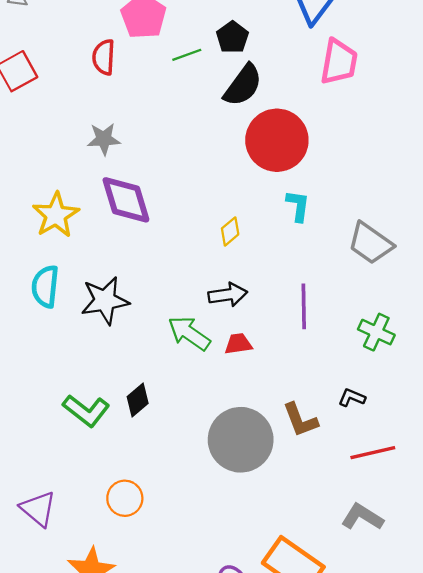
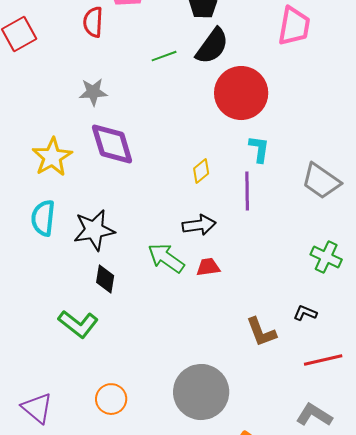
green line: (187, 55) -> (164, 56), moved
purple line: (304, 306) -> (247, 191), moved
black diamond: (138, 400) -> (105, 279), moved, turned -40
gray circle: (241, 440) -> (201, 392), moved

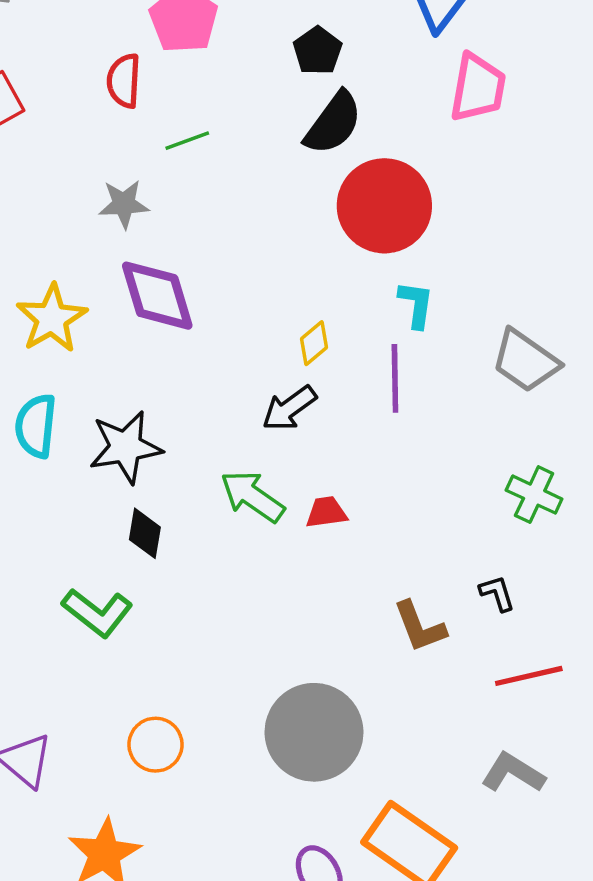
green line: (164, 56) -> (187, 141), moved
black arrow: (199, 225) -> (289, 408), moved, turned 152
black L-shape: (305, 313) -> (497, 593), turned 50

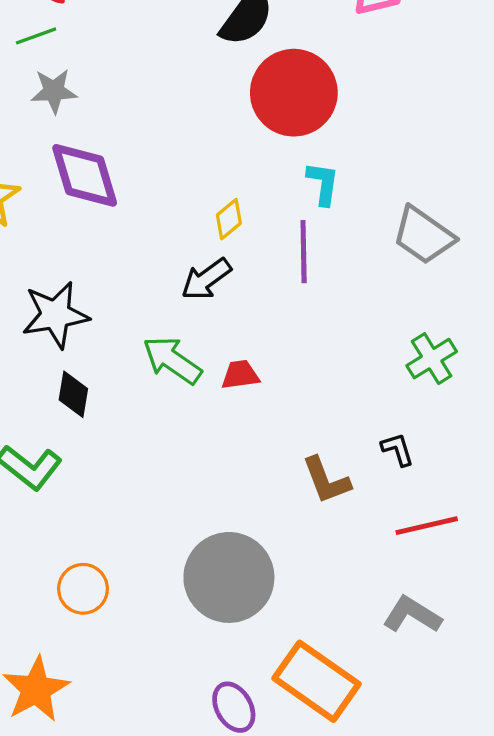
green line: (187, 141) -> (36, 36), moved
green cross: (534, 495) -> (432, 359), turned 33

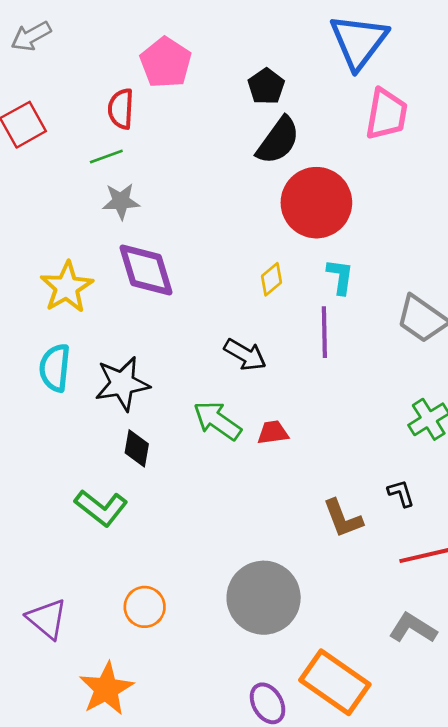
yellow diamond: (229, 219) -> (271, 279), moved
black arrow: (206, 279) -> (245, 355), turned -114

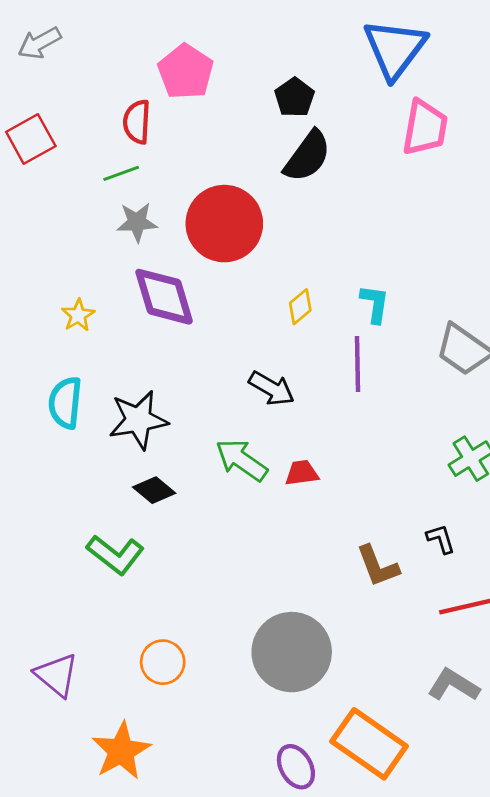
red circle: (316, 203) -> (224, 224), moved
yellow star: (67, 287) -> (78, 315), size x0.6
black diamond: (137, 448) -> (154, 490), turned -60

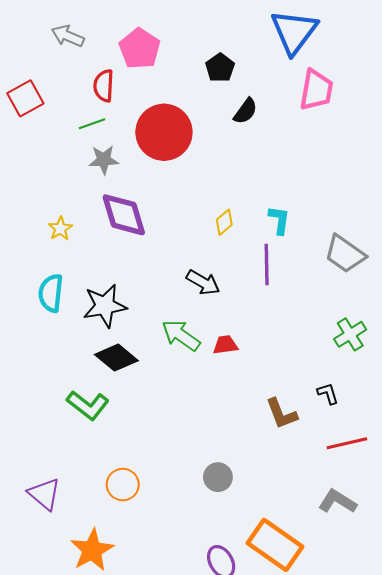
gray arrow: (39, 43) -> (68, 36), moved, turned 52
black semicircle: (307, 156) -> (245, 111), moved, size x0.7
red circle: (224, 224) -> (164, 132), moved
black diamond: (154, 490) -> (116, 358), size x1.4
gray circle: (292, 652) -> (218, 477), size x0.5

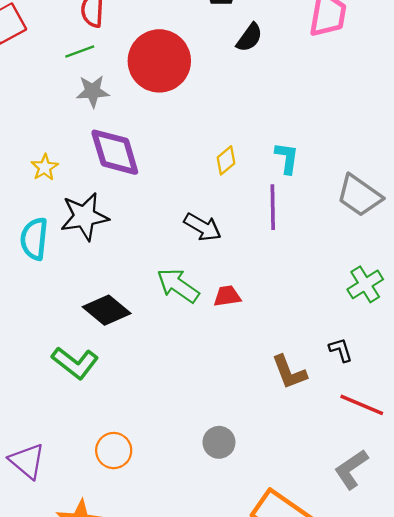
black star: (105, 306) -> (84, 217), moved
red line: (347, 443) -> (362, 405), turned 36
gray L-shape: (337, 501) -> (351, 469), turned -66

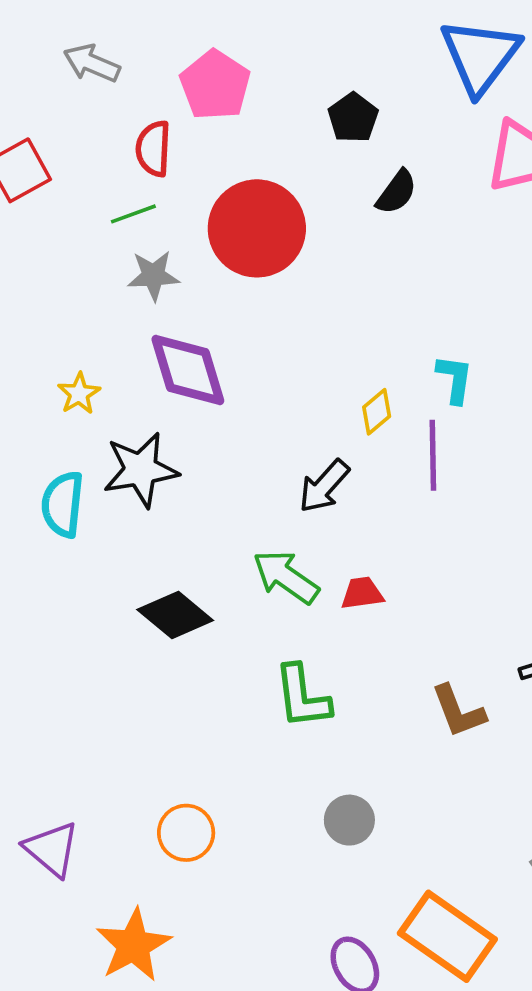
yellow diamond: (226, 160) -> (377, 412), moved
black arrow: (203, 227) -> (324, 486), turned 102
green L-shape: (75, 363) -> (302, 697), moved, turned 45

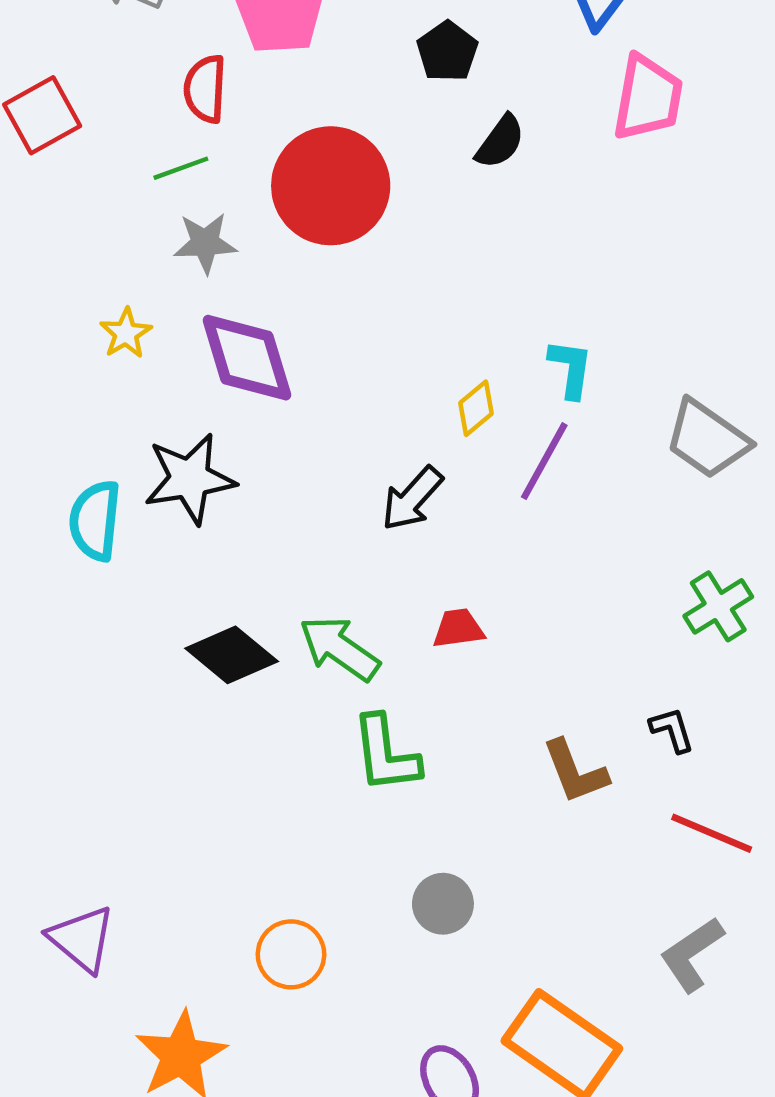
yellow star: (79, 394) -> (126, 333), moved
purple line: (433, 455) -> (544, 461), turned 30
green arrow: (286, 577) -> (339, 648), moved
orange circle: (186, 833) -> (291, 954), moved

